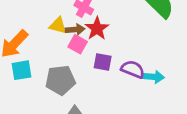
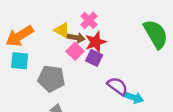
purple square: (103, 62) -> (94, 58), moved

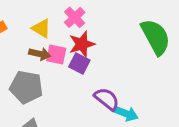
brown arrow: (76, 38) -> (40, 54), moved
pink square: (75, 51) -> (56, 54), turned -35

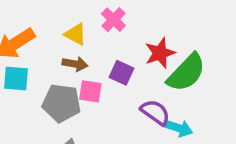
green semicircle: (156, 37) -> (186, 73), moved, turned 75
red star: (82, 44) -> (160, 53), moved
pink square: (56, 54) -> (90, 91), moved

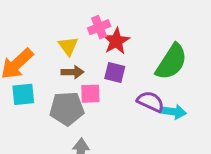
pink cross: (113, 20) -> (99, 27), turned 35
yellow triangle: (76, 34) -> (68, 46), turned 35
red star: (160, 53) -> (116, 41), moved

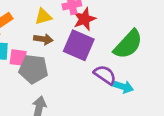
yellow triangle: (68, 46) -> (43, 16), turned 42
purple square: (115, 72) -> (79, 45), size x1.6
pink square: (90, 94) -> (18, 58), moved

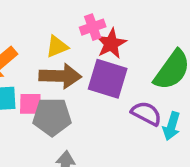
brown arrow: (43, 39) -> (60, 76), size x1.6
cyan arrow: (123, 87) -> (172, 126), turned 96

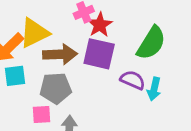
yellow triangle: (57, 46) -> (34, 33), moved, size x1.6
pink square: (30, 104) -> (42, 115), moved

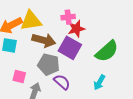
purple semicircle: (133, 80) -> (62, 82), moved
gray pentagon: (56, 88) -> (49, 64), moved

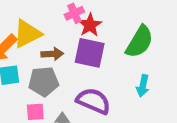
brown arrow: (44, 40) -> (52, 54), size x0.7
gray pentagon: (49, 64) -> (44, 82), moved
purple semicircle: (62, 82) -> (94, 101), size x1.4

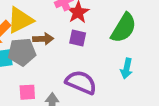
purple square: (90, 53) -> (78, 38), size x0.6
gray pentagon: (44, 82) -> (22, 52), moved

